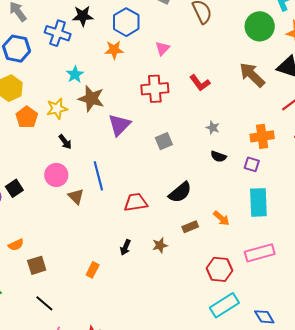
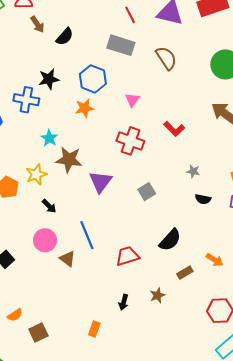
red cross: (155, 89) -> (130, 141), turned 32

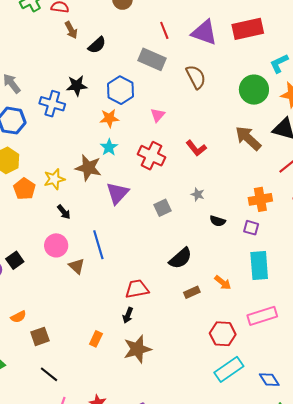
cyan star: (49, 138) -> (109, 147), moved
gray star: (193, 171) -> (198, 194), moved
red trapezoid: (127, 256) -> (137, 289), moved
brown star: (157, 295) -> (137, 349), moved, size x1.8

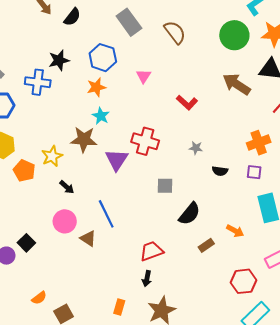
gray rectangle: (152, 59) -> (129, 22), turned 40
red cross: (151, 156) -> (145, 141), moved
gray square: (162, 208) -> (165, 186), moved, turned 36

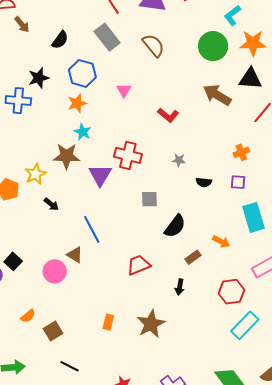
black semicircle: (72, 17) -> (60, 40), moved
orange cross: (259, 143) -> (241, 152), size x0.7
pink circle: (65, 221) -> (55, 271), moved
black arrow: (147, 279) -> (180, 287), moved

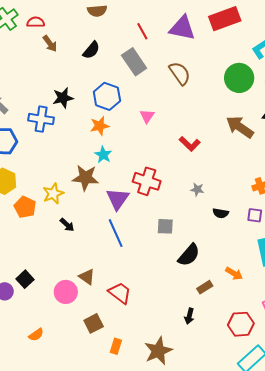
black semicircle: (60, 40) -> (91, 50), moved
blue line: (92, 229) -> (116, 233), moved
red trapezoid: (139, 265) -> (120, 293), moved, turned 55
brown square: (53, 331) -> (94, 323), moved

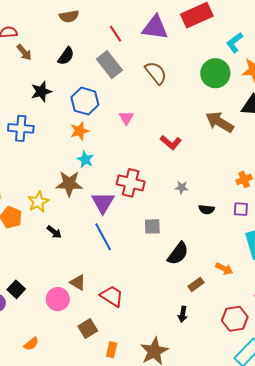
black star: (63, 98) -> (41, 91), moved

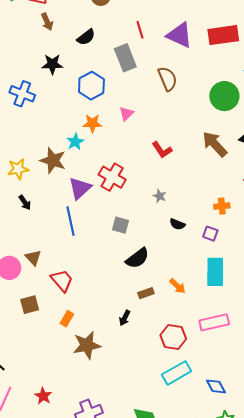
orange star: (80, 131) -> (92, 123), moved
orange rectangle: (112, 350) -> (67, 319), moved

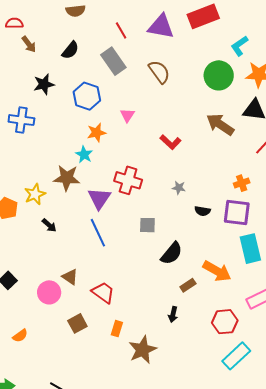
purple square: (210, 234) -> (237, 212), size x1.8
orange arrow: (177, 286) -> (217, 271), size x1.6

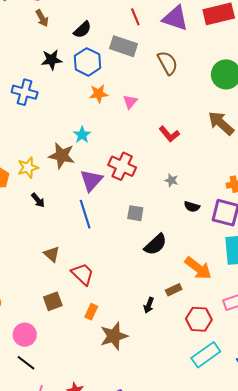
gray rectangle: (113, 61) -> (124, 46), turned -44
blue hexagon: (87, 96) -> (87, 62), moved
orange star: (97, 133) -> (99, 94), moved
brown rectangle: (188, 285) -> (174, 290), moved
pink circle: (49, 292) -> (25, 335), moved

